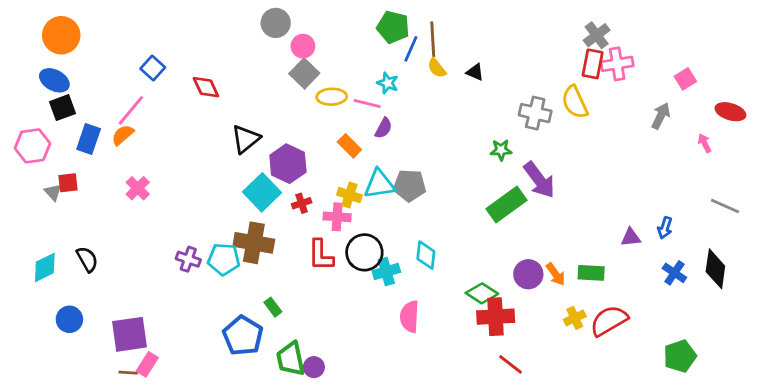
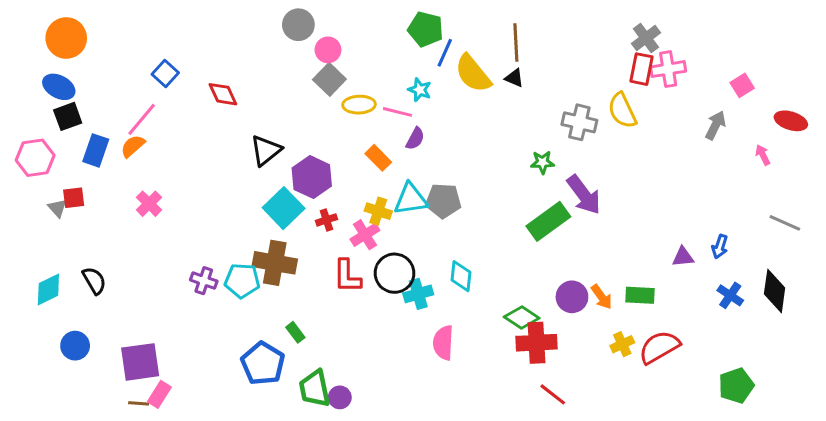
brown line: (433, 39) -> (516, 42), moved
yellow semicircle: (437, 68) -> (473, 74), size x1.8
pink cross: (337, 217) -> (365, 235), turned -36

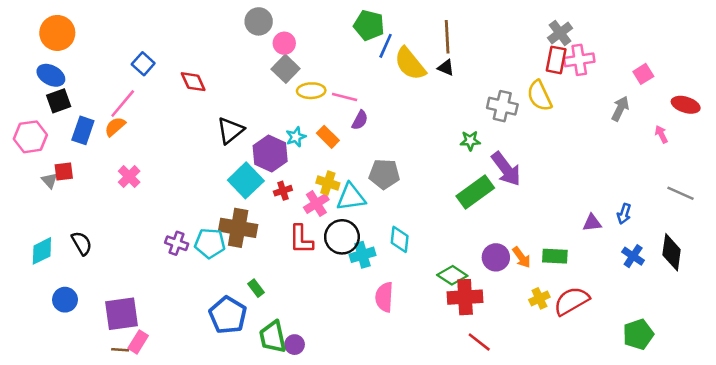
cyan star: (420, 90) -> (296, 137), moved, turned 30
cyan triangle: (411, 199) -> (351, 197), moved

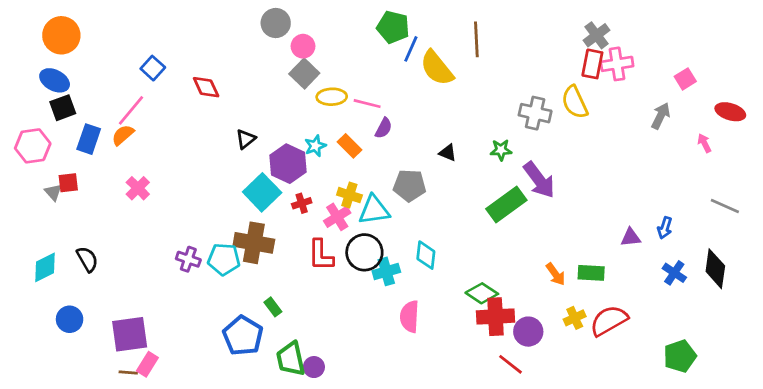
black triangle: (446, 68) -> (448, 153), moved
black triangle: (230, 130) -> (246, 139), size x0.7
purple circle: (496, 257) -> (528, 332), moved

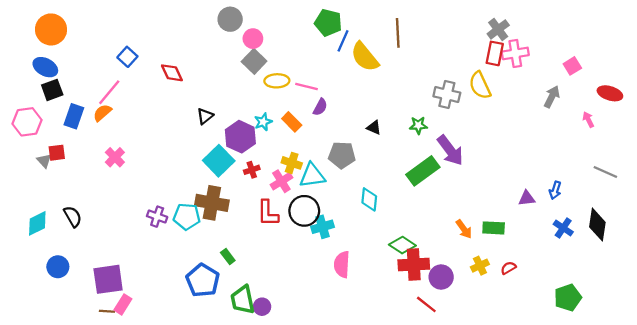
cyan diamond: (426, 255) -> (369, 199), moved
red semicircle: (609, 321) -> (508, 268), size x0.5

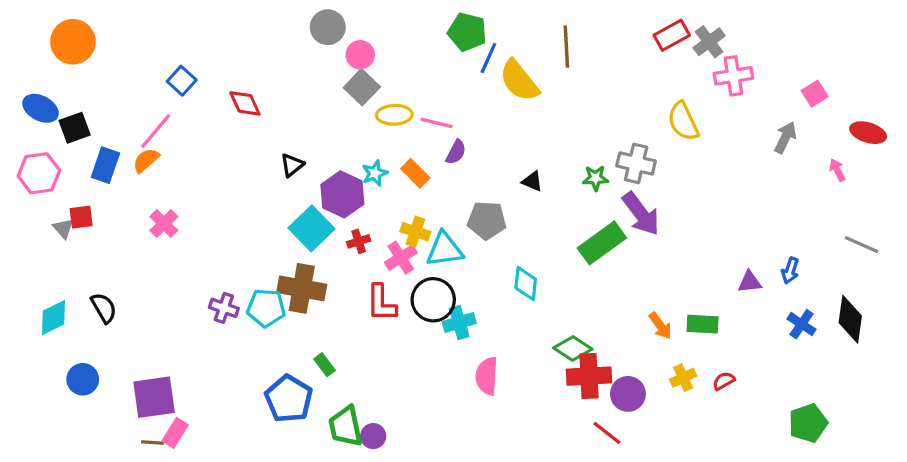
red rectangle: (495, 53) -> (672, 35), moved, turned 50
blue ellipse: (45, 67) -> (41, 108), moved
gray cross: (447, 94) -> (636, 163), moved

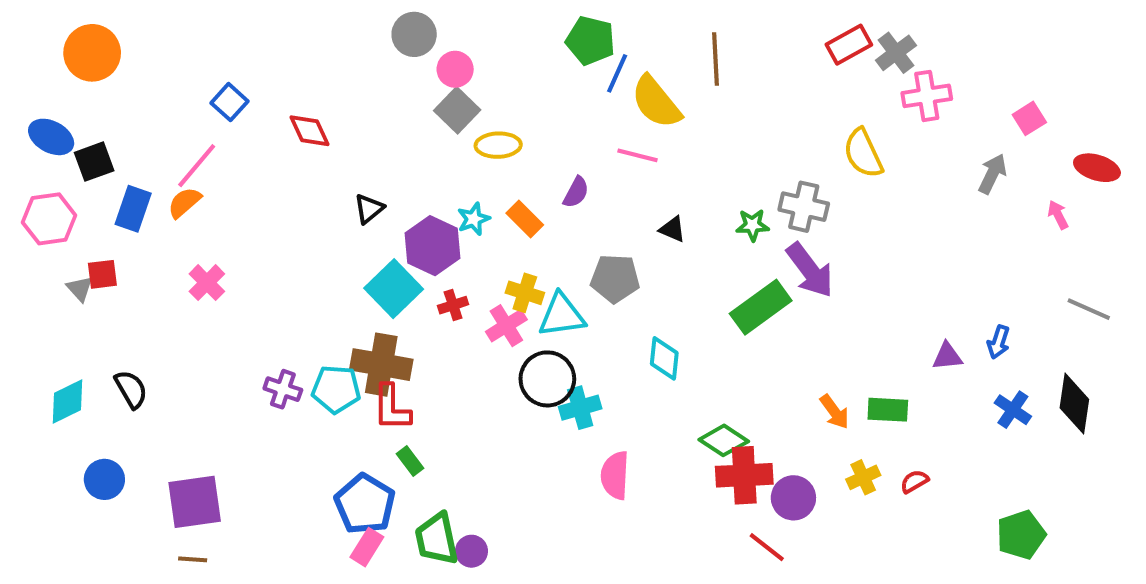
pink line: (436, 123) -> (638, 155), moved
red L-shape: (381, 303) -> (392, 408), moved
pink rectangle: (175, 433) -> (367, 547), moved

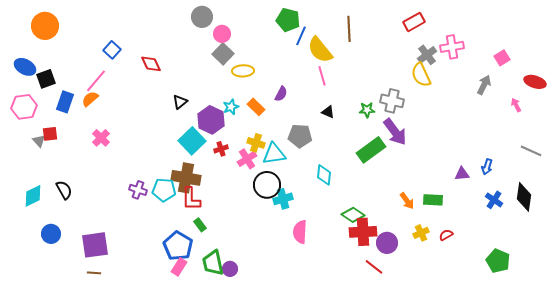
gray cross: (896, 53) -> (427, 55), moved
pink line: (638, 155) -> (322, 76), moved, turned 60
green pentagon: (1021, 535) -> (498, 261), turned -30

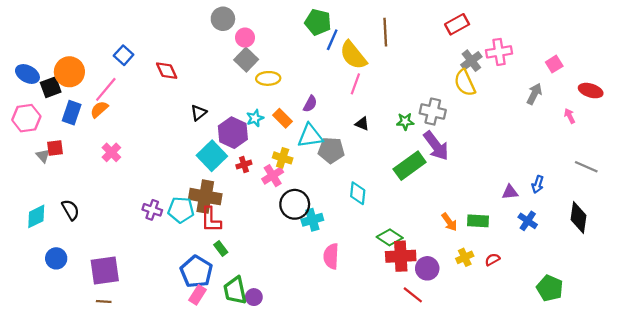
orange circle: (45, 26) -> (69, 72), moved
pink line: (322, 76) -> (355, 84), turned 36
cyan triangle: (274, 154) -> (310, 136), moved
blue cross: (494, 200) -> (528, 221), moved

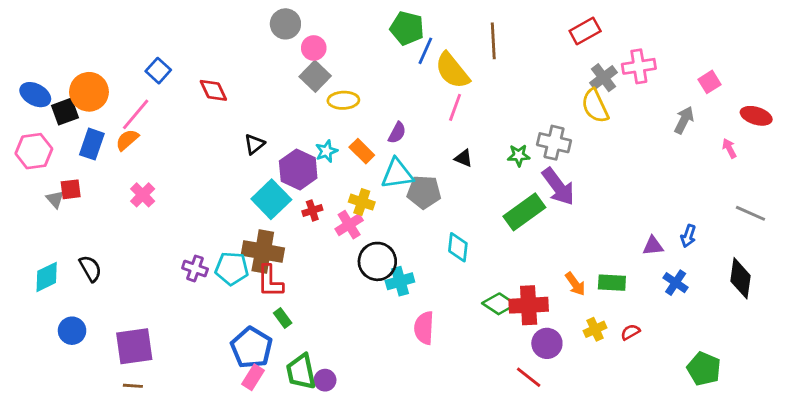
red cross: (401, 256) -> (529, 305), moved

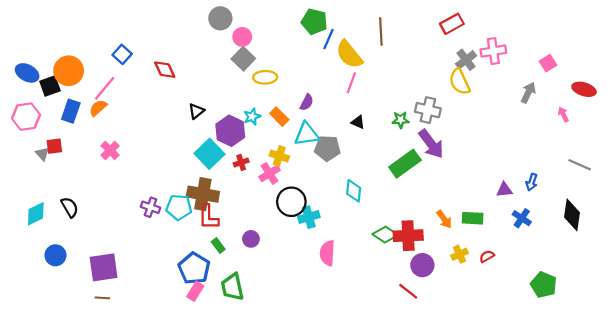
purple circle: (325, 380) -> (251, 239), moved

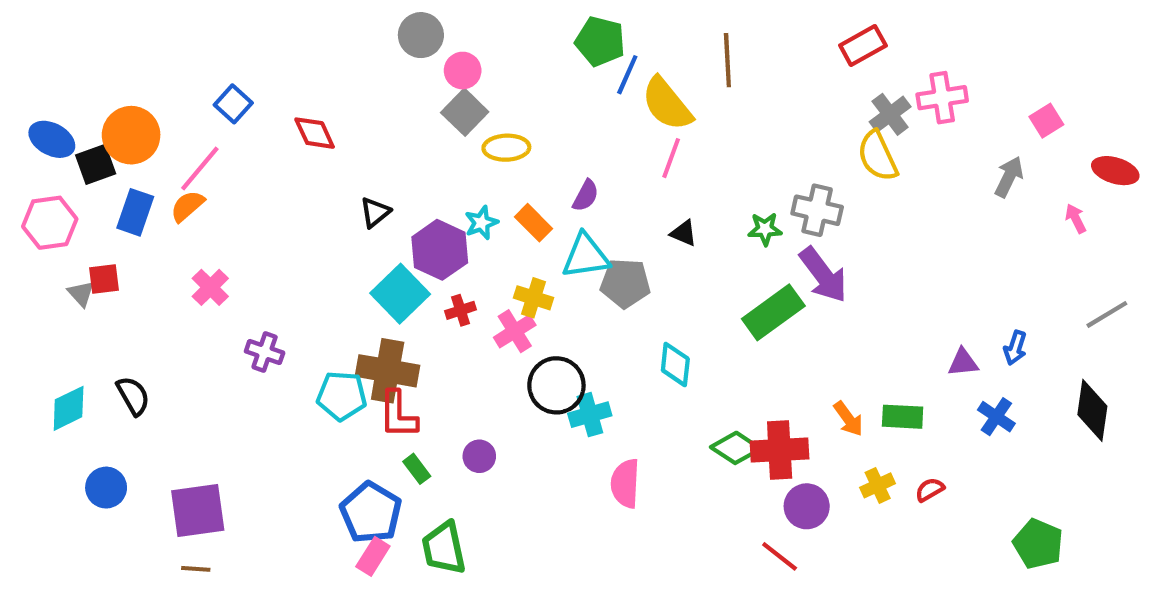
gray line: (580, 165) -> (1107, 314), turned -55
purple cross: (150, 207) -> (265, 352), moved

